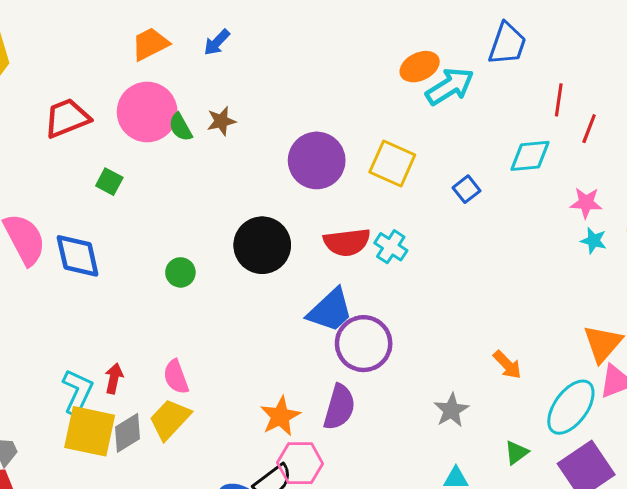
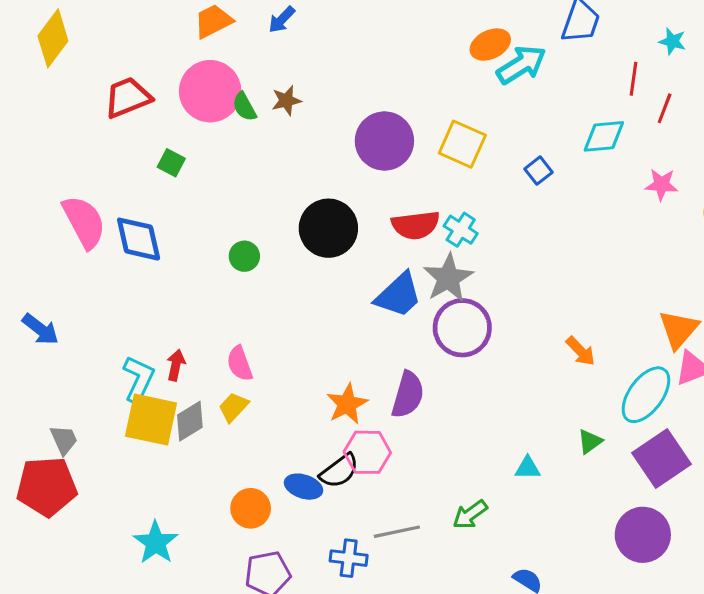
cyan star: (594, 241) -> (672, 41), moved
purple circle: (364, 344) -> (462, 328), moved
gray star: (451, 410) -> (448, 278), moved, size x1.4
yellow trapezoid: (170, 419) -> (233, 407), size x0.7

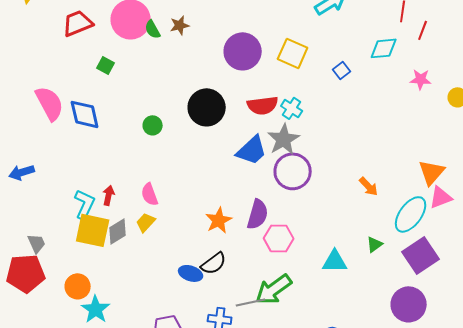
blue arrow: (40, 329) -> (22, 172), turned 125
pink hexagon: (367, 452) -> (279, 238), moved
cyan triangle: (528, 468) -> (335, 261), size x1.5
orange circle: (251, 508) -> (78, 286), moved
green arrow: (470, 515) -> (274, 289), moved, size x1.6

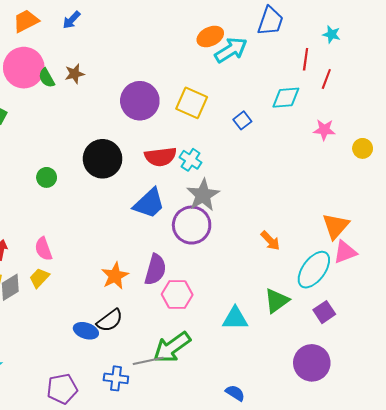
gray star: (284, 139) -> (203, 195), moved
green triangle: (375, 244) -> (277, 301), size x1.5
purple square: (421, 255) -> (324, 312), size x0.6

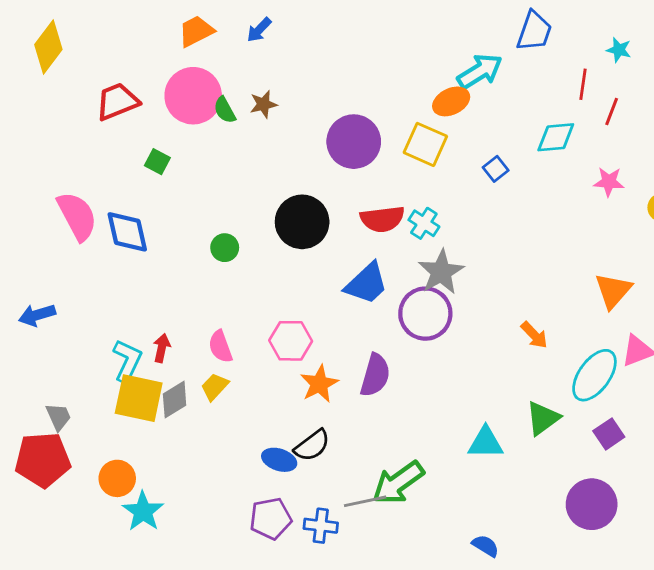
orange ellipse: (210, 36) -> (451, 101), moved
orange triangle: (336, 226) -> (613, 291), moved
pink hexagon: (177, 294) -> (291, 341), moved
purple pentagon: (62, 389) -> (271, 519), moved

